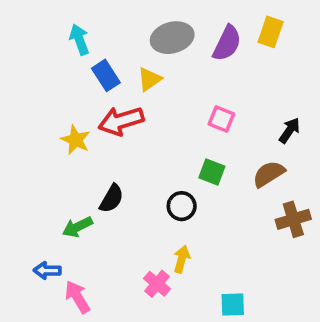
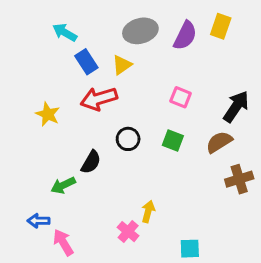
cyan arrow: (79, 39) -> (65, 32), turned -40
black arrow: (290, 130) -> (236, 107), size x1.5
yellow star: (76, 140) -> (48, 114), moved
black circle: (182, 206) -> (128, 139), moved

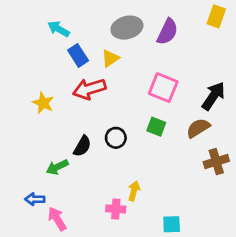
yellow rectangle: (221, 26) -> (216, 16), moved
pink square: (181, 97) -> (163, 88), size x1.5
black circle: (128, 139) -> (116, 138), moved
pink cross: (128, 232) -> (116, 209), turned -36

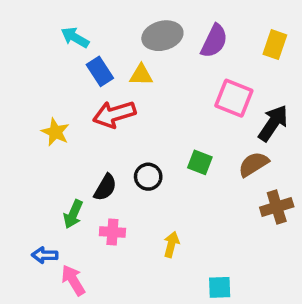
yellow rectangle: (216, 16) -> (275, 45), moved
yellow triangle: (110, 58) -> (141, 75), turned 36
pink square: (163, 88) -> (234, 98), moved
green arrow: (57, 167) -> (73, 214), turned -40
pink cross: (116, 209) -> (112, 232), moved

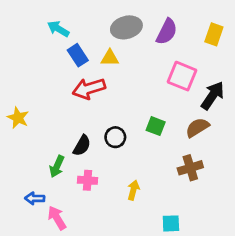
yellow star: (55, 132) -> (18, 118), moved
brown cross: (277, 207) -> (190, 168), moved

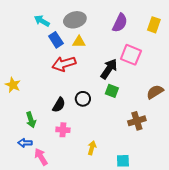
gray ellipse: (126, 27) -> (75, 20), moved
black arrow: (213, 96) -> (109, 69), moved
brown semicircle: (197, 127) -> (155, 92), moved
green arrow: (57, 166) -> (31, 120), moved, turned -42
yellow arrow: (133, 190) -> (92, 148), moved

